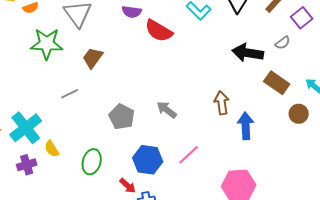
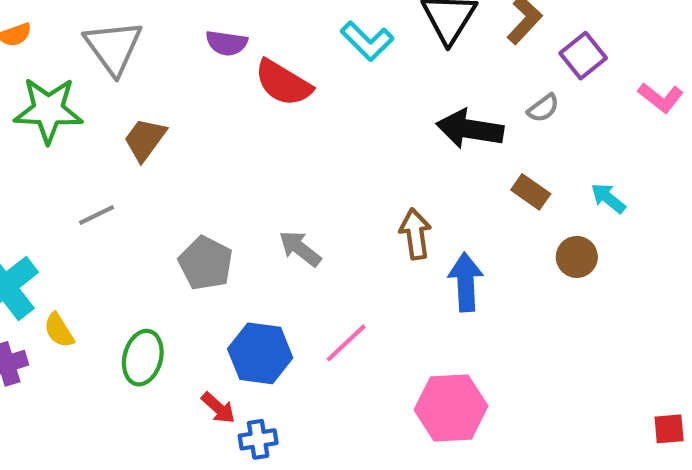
brown rectangle: (277, 83) -> (531, 192), size x0.7

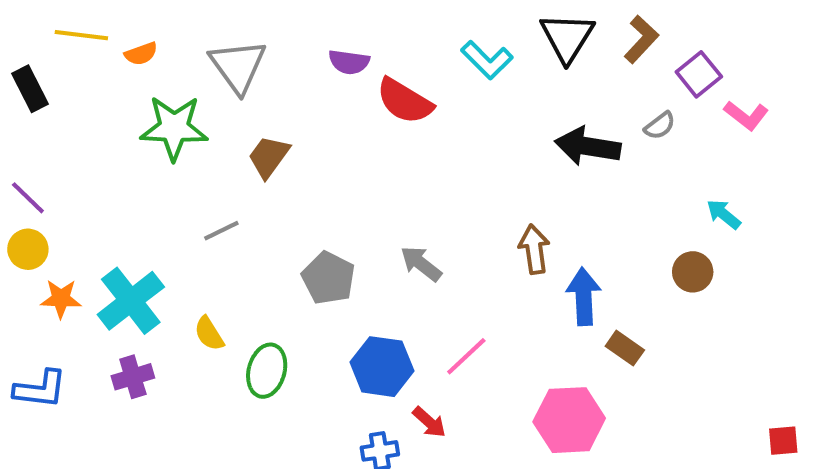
pink L-shape: (661, 98) -> (746, 115), moved
brown rectangle: (531, 192) -> (625, 348), moved
yellow semicircle: (59, 330) -> (209, 334), moved
red arrow: (218, 408) -> (429, 422), moved

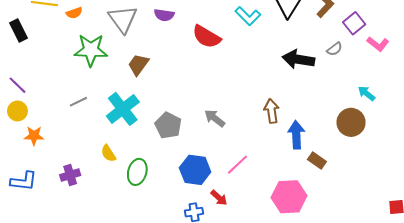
purple semicircle: (349, 62) -> (164, 15), moved
gray line: (221, 231) -> (78, 102), moved
brown circle: (693, 272) -> (351, 122), size x1.4
cyan cross: (131, 301) -> (123, 109), moved

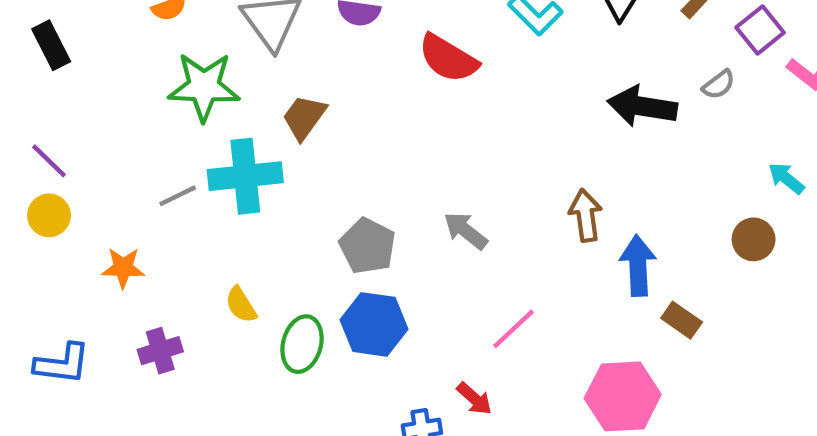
cyan cross: (123, 109) -> (245, 176), moved, turned 32
brown circle: (351, 122) -> (754, 239), size x0.7
orange star: (34, 136) -> (123, 268), moved
blue hexagon: (195, 170) -> (374, 324), moved

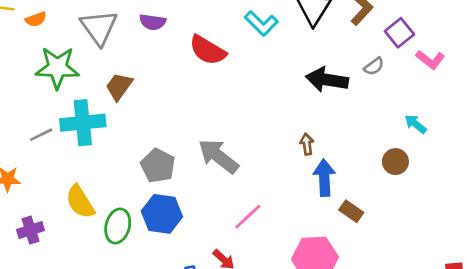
brown arrow: (586, 215) -> (307, 144), moved, size x0.7
gray arrow: (466, 231) -> (218, 156), size x1.5
yellow semicircle: (241, 305) -> (80, 202), size x1.5

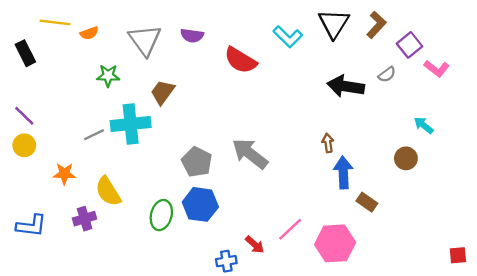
green star: (57, 68) -> (108, 76), size x0.6
yellow semicircle: (80, 202) -> (108, 191), moved
pink line: (248, 217) -> (290, 229), moved

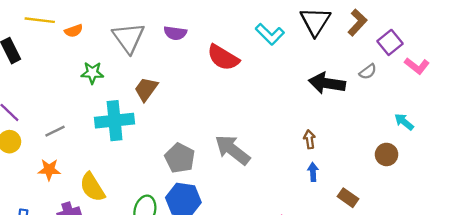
gray line: (94, 135) -> (55, 131), moved
blue arrow: (343, 173) -> (313, 172), moved, size x0.6

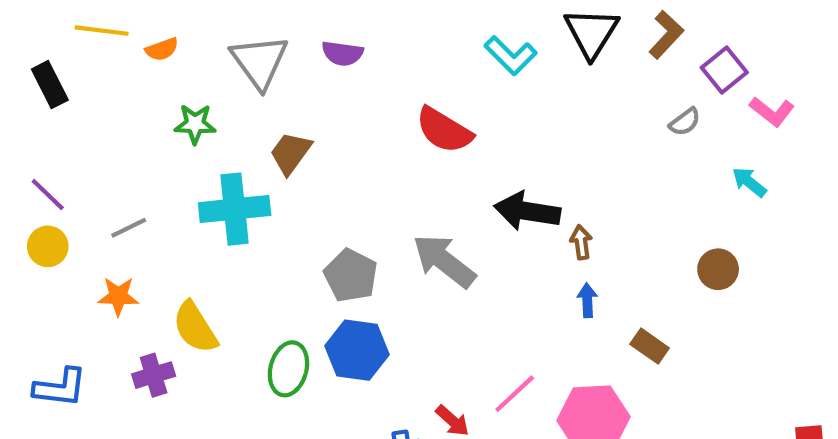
red semicircle: (223, 58) -> (444, 130), moved
black arrow: (327, 83) -> (527, 211), moved
cyan arrow: (404, 122) -> (749, 182), moved

